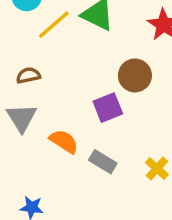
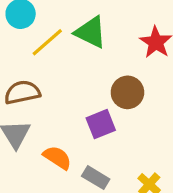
brown semicircle: (28, 75) -> (22, 92), size x1.5

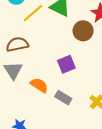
brown circle: (127, 92) -> (83, 31), moved

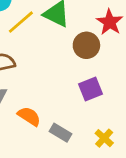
purple square: (66, 64) -> (91, 89), moved

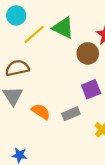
gray rectangle: (61, 133) -> (71, 114), moved, turned -54

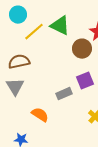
orange semicircle: (41, 112) -> (40, 115), moved
gray rectangle: (71, 114) -> (64, 94), moved

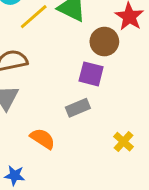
purple square: (85, 81) -> (91, 74), moved, turned 36

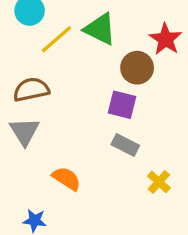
gray rectangle: (78, 108) -> (125, 145), moved, turned 50

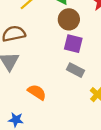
brown circle: (137, 68) -> (69, 19), moved

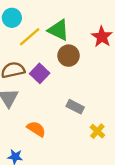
purple square: (73, 44) -> (40, 73), moved, turned 30

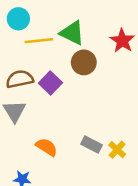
yellow line: (30, 37) -> (39, 41), turned 35
gray rectangle: (75, 107) -> (91, 145), moved

